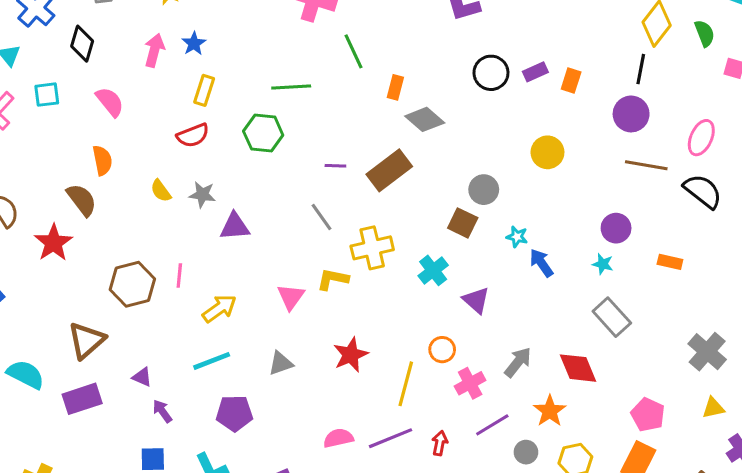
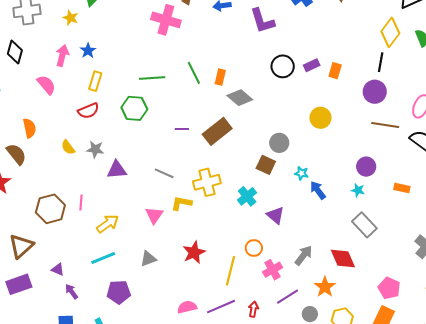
green line: (354, 51) -> (194, 73), moved
pink semicircle: (110, 102) -> (46, 85), moved
gray line: (321, 217) -> (164, 173), moved, turned -30

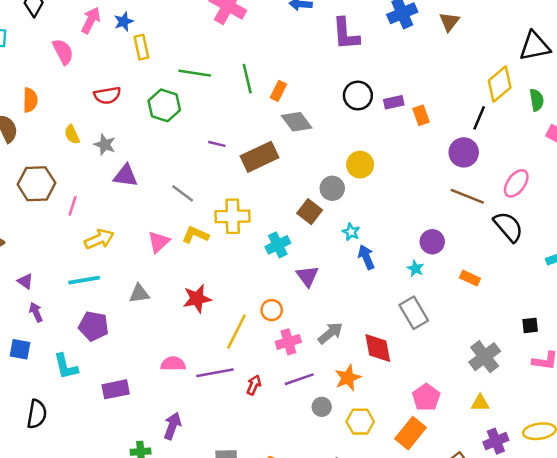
orange rectangle: (335, 71) -> (421, 115), turned -49
yellow rectangle: (95, 81) -> (141, 47), moved, turned -42
yellow circle: (320, 118) -> (360, 165), moved
brown hexagon: (50, 209) -> (36, 184), moved

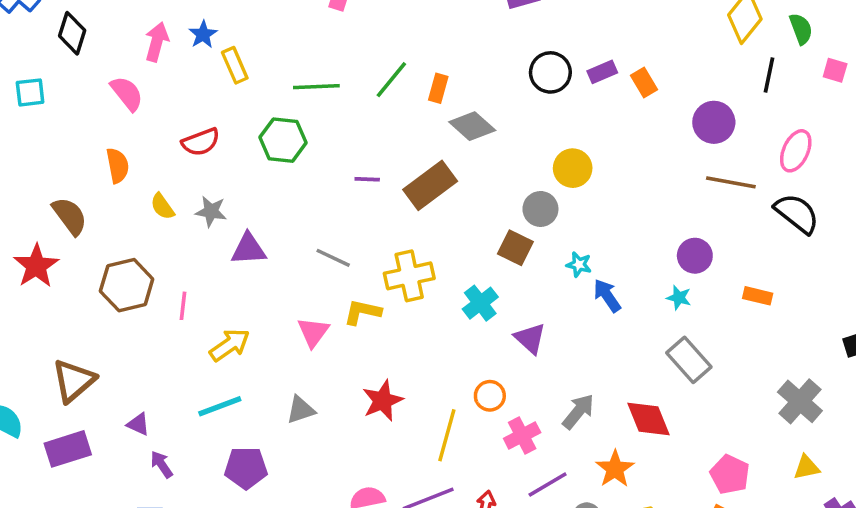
green line: (247, 79) -> (391, 80), turned 64
orange semicircle: (30, 100) -> (118, 165), moved
black line: (479, 118) -> (769, 75), moved

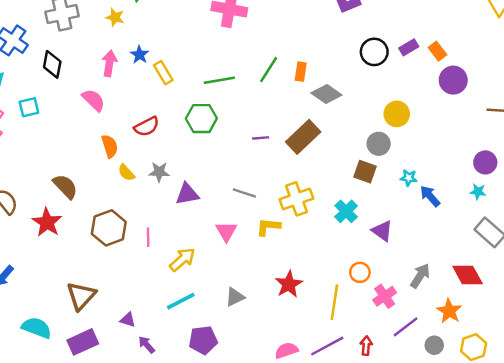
purple circle: (714, 122) -> (453, 80), moved
orange semicircle: (118, 165) -> (110, 146), moved
pink triangle: (313, 332) -> (226, 231), moved

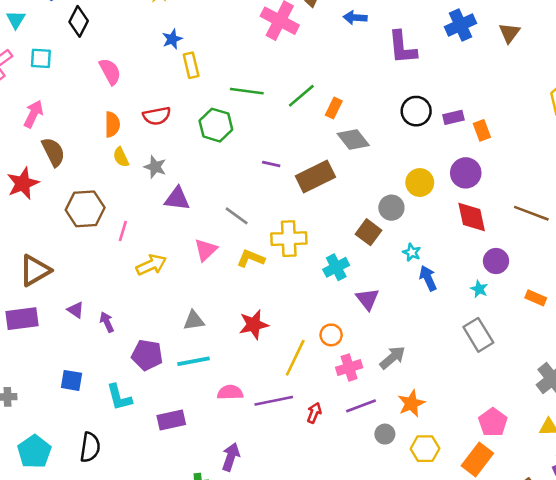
pink arrow: (109, 63) -> (33, 114), moved
purple circle: (453, 80) -> (466, 173), moved
red diamond: (468, 275) -> (472, 217), moved
cyan line: (181, 301) -> (194, 361), moved
purple arrow: (147, 345) -> (107, 322), moved

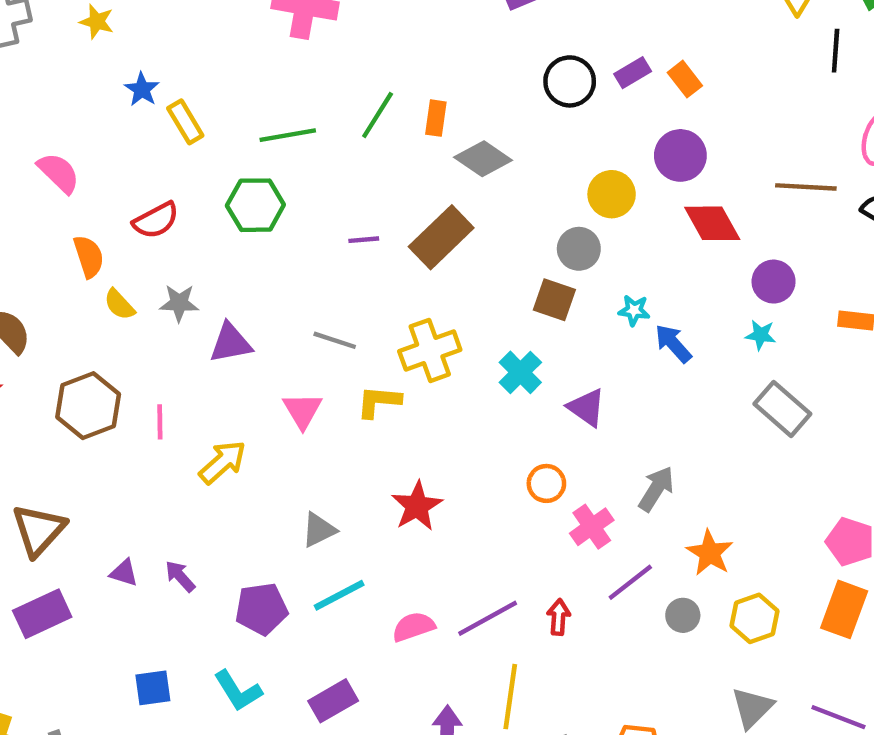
yellow line: (295, 358) -> (510, 697), moved

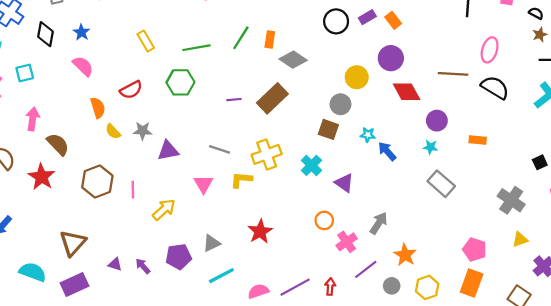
blue star: (142, 89) -> (82, 32), moved
purple pentagon: (261, 609) -> (179, 257), moved

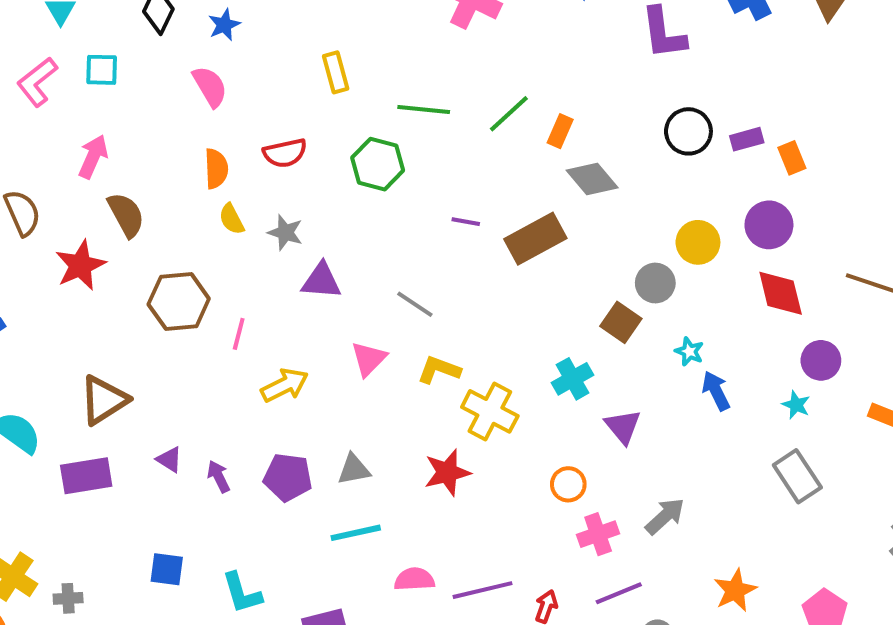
yellow cross: (267, 154) -> (490, 411), moved, turned 32
orange star: (405, 255) -> (735, 590), moved

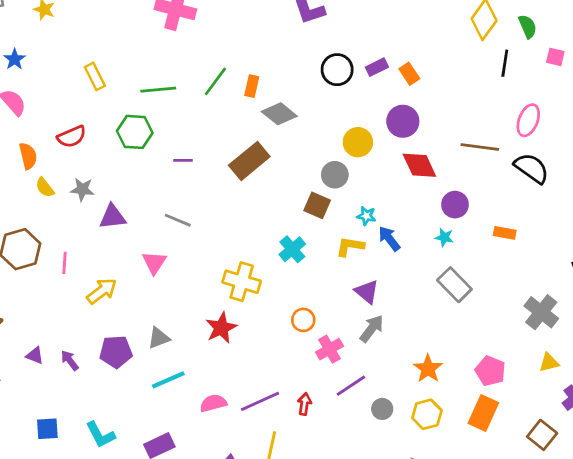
purple line: (466, 222) -> (183, 160), moved
yellow L-shape: (439, 370) -> (350, 246), moved
purple triangle: (623, 427) -> (367, 292), moved

